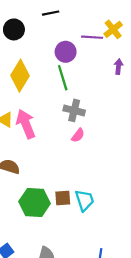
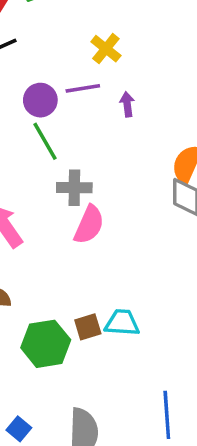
purple line: (92, 37) -> (83, 88), moved
pink semicircle: (78, 135) -> (89, 225), size x1.6
cyan trapezoid: (85, 200) -> (122, 323), turned -55

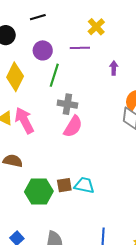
purple circle: (40, 100) -> (43, 50), moved
purple arrow: (127, 104) -> (114, 68), moved
green line: (45, 141) -> (54, 75), turned 40

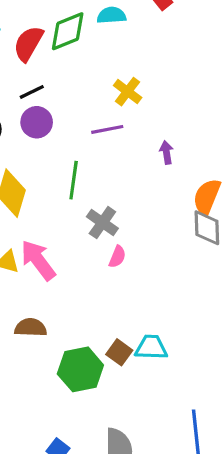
purple circle: (43, 50) -> (37, 122), moved
gray cross: (67, 104) -> (102, 223), turned 36
pink semicircle: (73, 127) -> (117, 257), size x0.6
brown square: (64, 185) -> (119, 352), turned -35

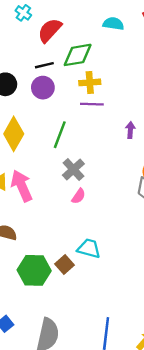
green diamond: (68, 31) -> (78, 55), moved
yellow cross: (128, 92) -> (90, 82), moved, turned 36
cyan trapezoid: (151, 347) -> (89, 248), moved

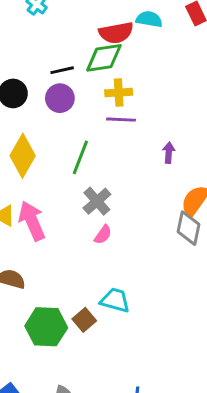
red semicircle: (50, 30) -> (116, 33), moved, turned -144

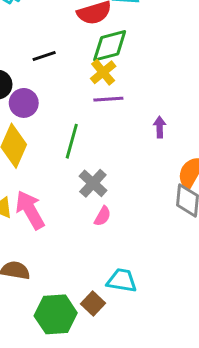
green diamond: (104, 58) -> (110, 46), moved
yellow cross: (119, 93) -> (103, 72), turned -30
purple circle: (60, 98) -> (24, 103), moved

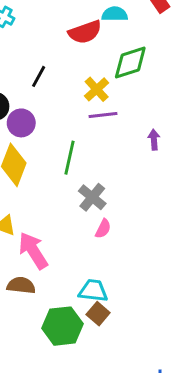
green diamond: (110, 46) -> (130, 63), moved
black line: (44, 56) -> (39, 76), turned -40
pink arrow: (30, 210) -> (33, 251), moved
cyan trapezoid: (122, 280) -> (93, 291), moved

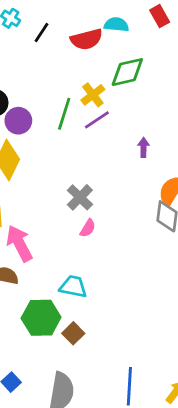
black line: (39, 76) -> (41, 33), moved
purple line: (103, 115) -> (97, 120), turned -32
green line: (70, 158) -> (64, 114), moved
brown square: (98, 314) -> (73, 333), moved

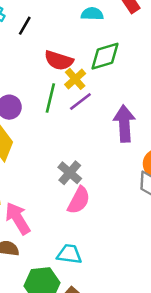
red semicircle: (87, 39) -> (59, 60), moved, turned 36
purple arrow: (144, 147) -> (124, 124), size x2.0
pink semicircle: (88, 228) -> (79, 200), size x1.6

